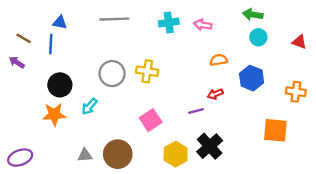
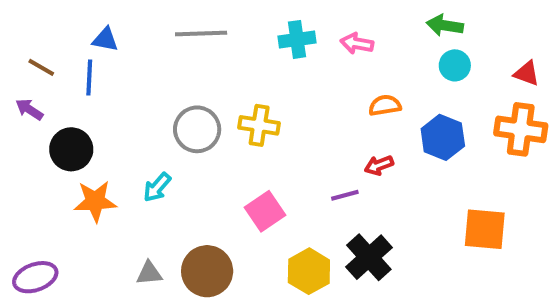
black circle: (60, 85) -> (71, 149), moved
orange cross: (296, 92) -> (521, 129), moved, size x1.4

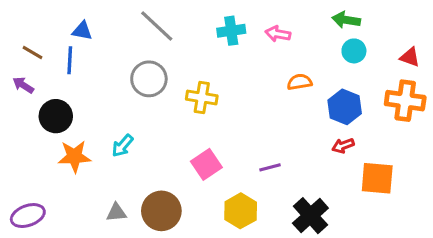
gray line: (201, 33) -> (157, 26), turned 45
gray circle: (197, 129) -> (149, 79), moved
red arrow: (379, 165) -> (343, 146), moved
purple line: (345, 195) -> (270, 167), moved
black cross: (369, 257) -> (310, 216), moved

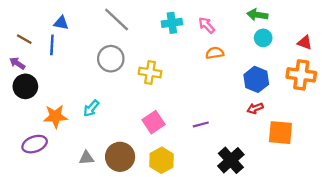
pink arrow: (278, 34) -> (207, 25), turned 36
orange semicircle: (300, 82) -> (215, 53), moved
black circle: (56, 116) -> (25, 86), moved
yellow hexagon: (241, 211) -> (162, 160), moved
purple ellipse: (28, 216) -> (35, 144), moved

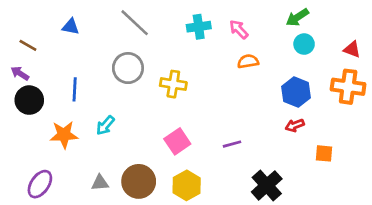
green arrow: (257, 15) -> (297, 17), turned -42
blue line: (52, 45) -> (75, 89), moved
orange square: (280, 133) -> (324, 153), size x0.6
purple ellipse: (35, 144) -> (40, 184), moved, turned -35

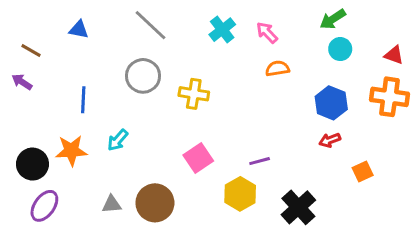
cyan cross: (199, 27) -> (222, 30), turned -30
black circle: (29, 100) -> (32, 164), moved
orange square: (324, 153) -> (363, 172), turned -30
yellow hexagon: (187, 185) -> (240, 194), moved

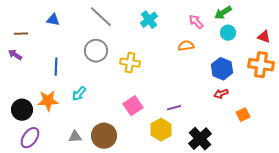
pink arrow: (267, 33) -> (196, 22), moved
brown line: (31, 51) -> (21, 34), turned -32

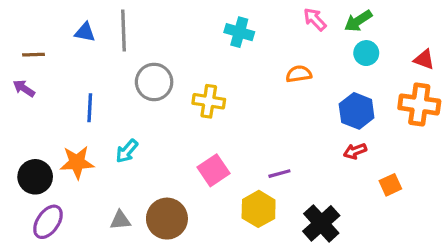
gray line: (101, 17) -> (124, 31), moved, turned 45
cyan cross: (149, 20) -> (239, 32), turned -36
pink arrow: (196, 22) -> (315, 19), moved

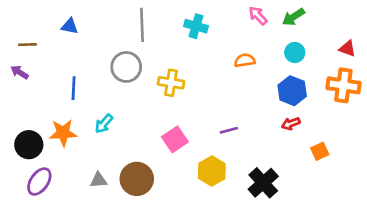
gray line: (124, 31) -> (142, 25), moved
cyan circle: (366, 53) -> (295, 52), moved
purple line: (279, 174) -> (229, 130), moved

